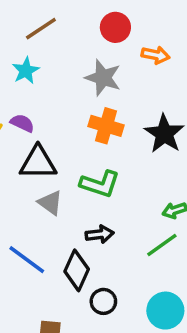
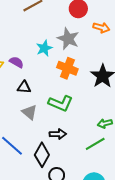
cyan star: (26, 71) -> (44, 48), moved
black triangle: (38, 163) -> (24, 87), size x0.6

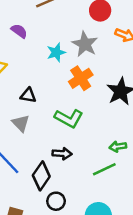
purple semicircle: (16, 62) -> (19, 31), moved
orange cross: (67, 68) -> (81, 78), turned 30
gray triangle: (29, 112) -> (21, 123), moved

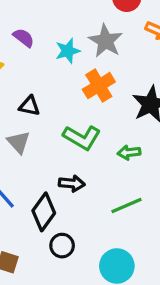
purple semicircle: (19, 31) -> (24, 38), moved
green arrow: (118, 147) -> (129, 152), moved

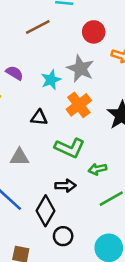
black triangle: (29, 106) -> (39, 118), moved
gray triangle: (19, 142) -> (19, 157), turned -42
green arrow: (129, 152) -> (97, 169), moved

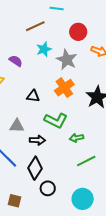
cyan star: (51, 80) -> (44, 49), moved
black arrow: (66, 186) -> (37, 140), moved

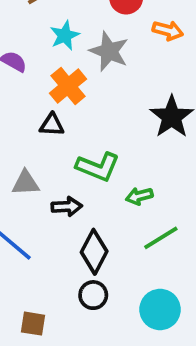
orange cross: (64, 88) -> (68, 86), moved
black diamond: (35, 168) -> (94, 252), moved

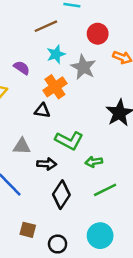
black circle: (93, 295) -> (58, 244), moved
brown square: (33, 324) -> (28, 230), moved

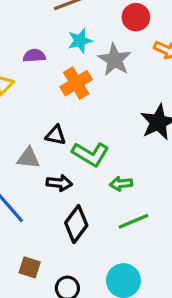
purple semicircle: (22, 68) -> (34, 56), turned -42
black triangle: (42, 111) -> (56, 135), moved

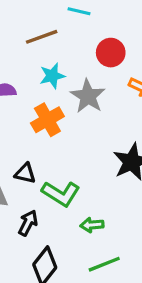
black arrow: (59, 183) -> (28, 223), turned -70

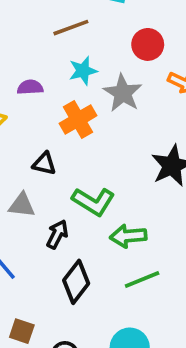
black triangle: (25, 173) -> (44, 164), moved
green arrow: (92, 225) -> (128, 236), size x1.4

